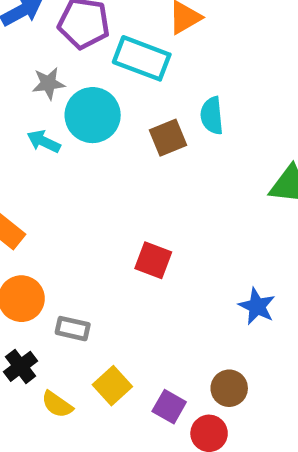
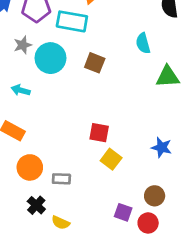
cyan semicircle: (212, 116) -> (143, 43), moved
brown square: (168, 138) -> (95, 63), turned -36
cyan arrow: (44, 141) -> (21, 90), moved
yellow square: (112, 386) -> (111, 159), moved

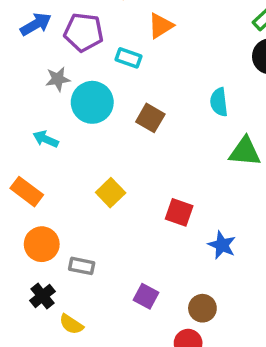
cyan rectangle: (72, 21) -> (129, 58), size x0.6
red square: (99, 133) -> (179, 212), moved
yellow square: (111, 159) -> (111, 193), moved
purple square: (123, 212) -> (146, 296), moved

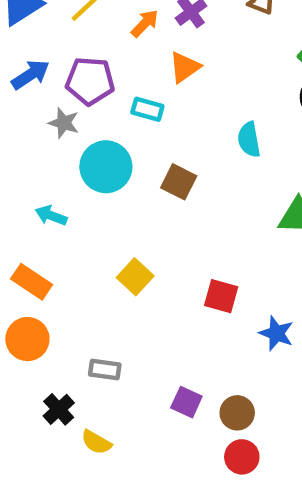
gray star: (58, 79) -> (64, 123), moved, turned 30
cyan semicircle: (219, 102) -> (249, 140), moved
orange circle: (42, 244) -> (27, 339), moved
brown circle: (202, 308) -> (237, 413), moved

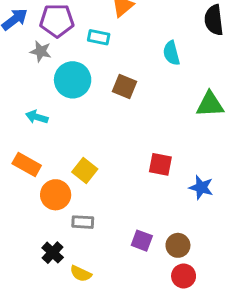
yellow square: (135, 277) -> (85, 171), moved
orange circle: (27, 339) -> (56, 195), moved

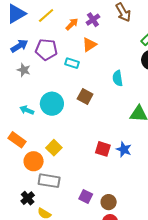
gray star: (41, 51) -> (24, 70), moved
cyan circle: (73, 80) -> (52, 104), moved
blue star: (201, 187) -> (124, 149), moved
gray rectangle: (83, 222) -> (49, 181), size x1.5

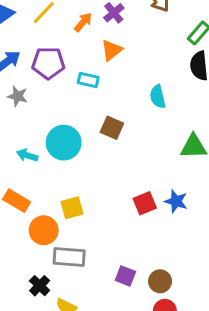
yellow square: (54, 148) -> (72, 208), turned 35
red square: (103, 149) -> (145, 203), turned -35

